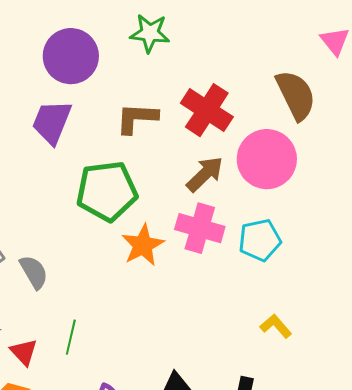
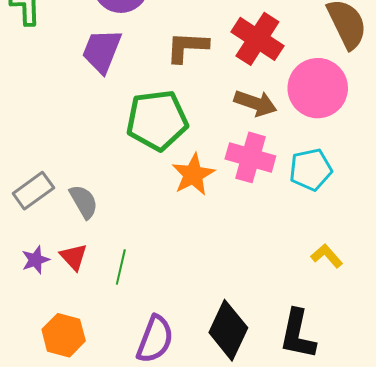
brown arrow: (205, 174) -> (255, 103), turned 63
red triangle: (24, 352) -> (74, 257), moved

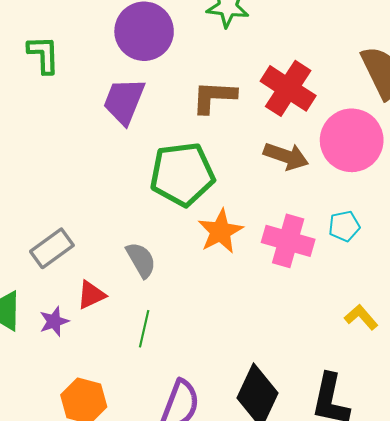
pink cross: (250, 157) -> (288, 241), moved
cyan pentagon: (311, 169) -> (344, 226), size x0.7
gray semicircle: (84, 202) -> (141, 260), moved
red triangle: (74, 257) -> (91, 295), moved, turned 48

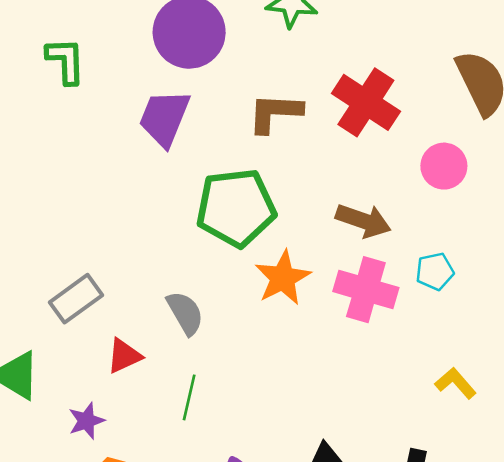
pink circle: (352, 140) -> (444, 166), size x0.6
brown arrow: (286, 156) -> (363, 221), moved
purple star: (54, 321) -> (86, 421), moved

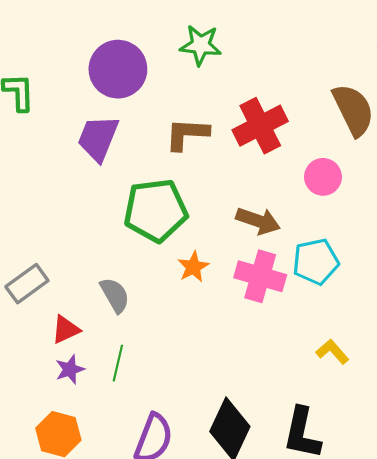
red cross: (366, 102) -> (260, 126), turned 30
cyan pentagon: (435, 271) -> (316, 262), size x1.5
orange star: (283, 278) -> (193, 267), size x0.7
purple star: (86, 421) -> (70, 369), moved

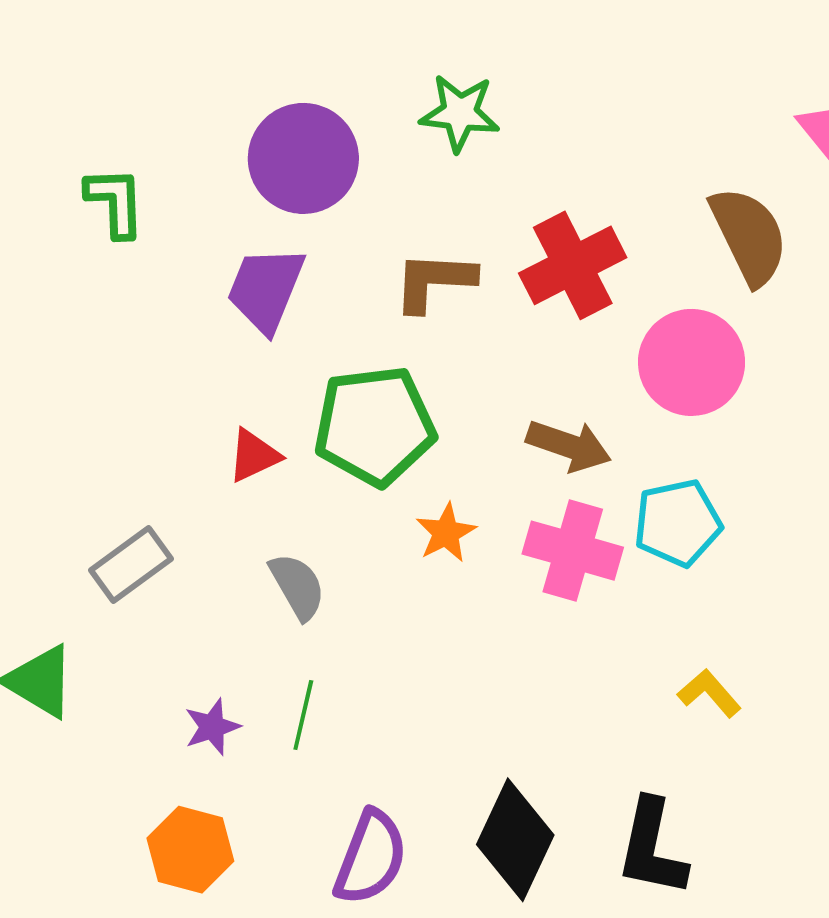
pink circle: (323, 177) -> (692, 362), size x1.5
red triangle: (66, 330) -> (254, 456), moved

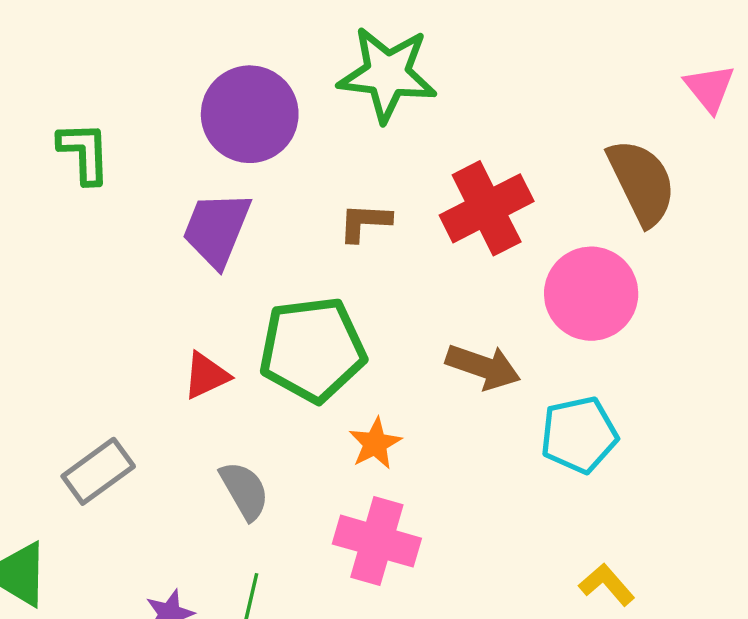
green star: (460, 113) -> (387, 74), size x1.4
brown L-shape: (434, 281) -> (365, 222), size x0.7
pink cross: (573, 551) -> (377, 541), moved

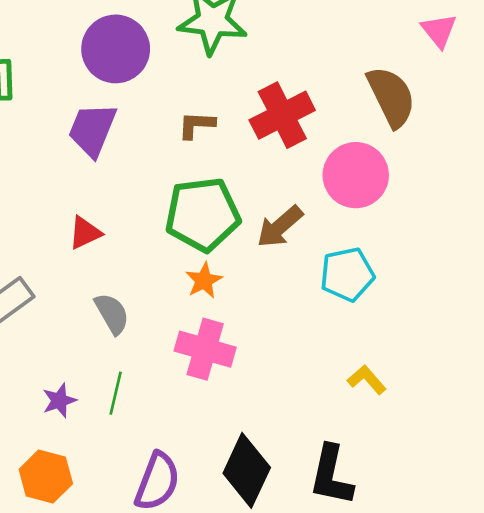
green pentagon: (312, 349) -> (203, 214), moved
brown arrow: (483, 367) -> (280, 227), turned 120

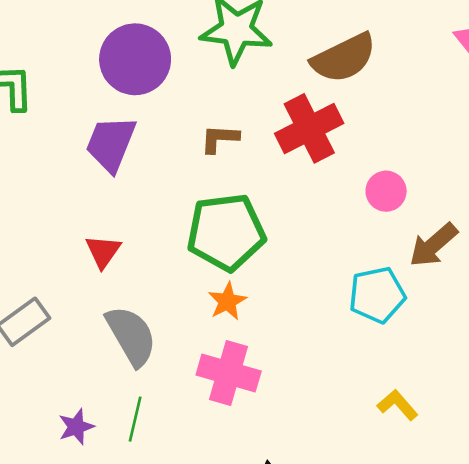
brown semicircle: (391, 97) -> (344, 58), moved, turned 90
pink circle: (356, 175) -> (386, 191), size x0.6
brown arrow: (280, 227) -> (433, 245), moved
red triangle: (85, 233) -> (103, 251), turned -30
gray semicircle: (112, 314) -> (131, 336), size x1.4

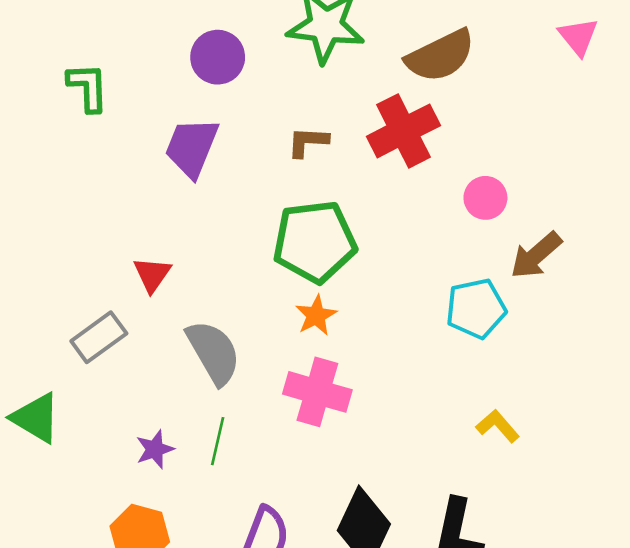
purple circle: (135, 59) -> (218, 57), size x0.7
red triangle: (103, 251) -> (152, 274), moved

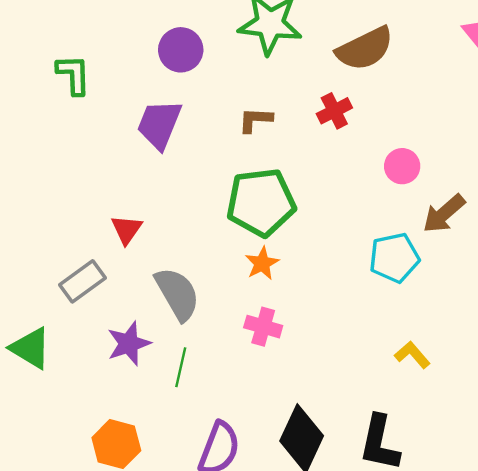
red cross: (403, 131) -> (334, 111), size x0.6
pink cross: (317, 392) -> (263, 327), size x0.7
purple star: (155, 449) -> (129, 344), moved, size x1.4

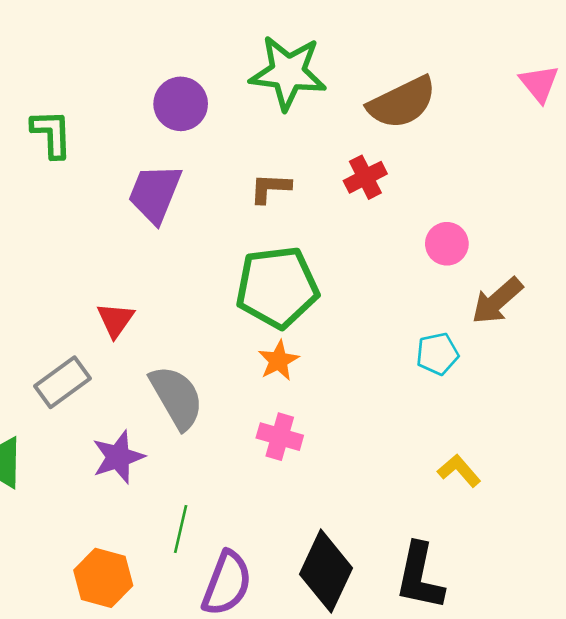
cyan pentagon: (394, 258) -> (437, 354), size x0.7
green line: (181, 367) -> (181, 529), moved

